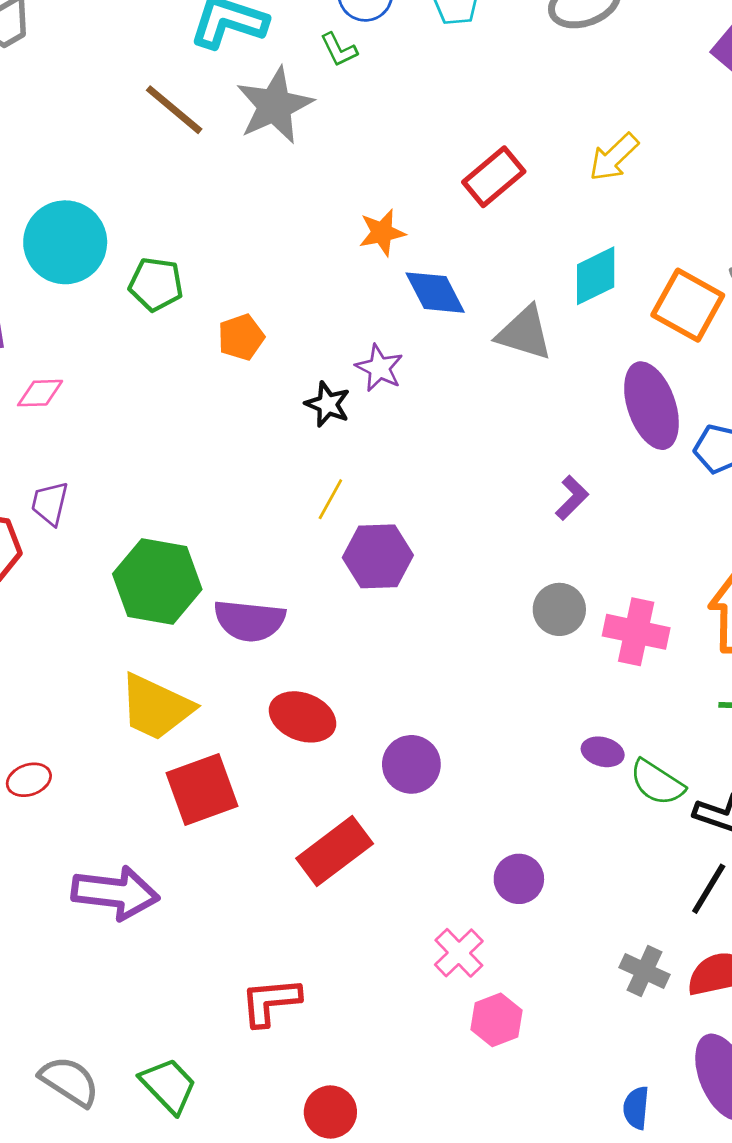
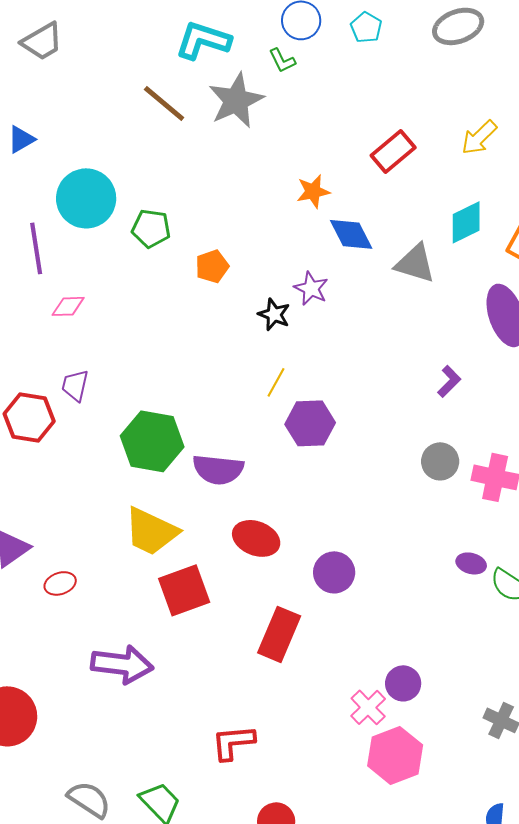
red rectangle: (335, 851) -> (279, 634), turned -30
purple circle: (519, 879) -> (403, 683), moved
pink hexagon: (497, 1020) -> (395, 755), size x1.5

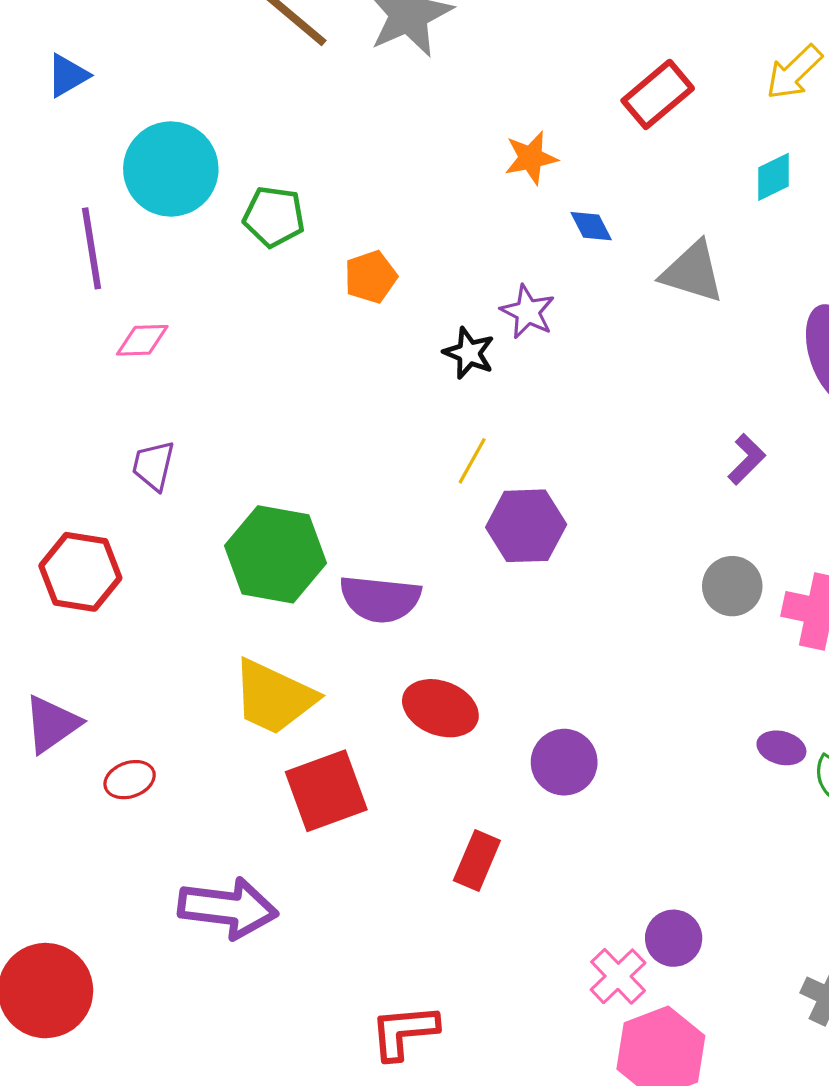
cyan diamond: (466, 222) -> (773, 177), moved, size x0.7
blue diamond: (351, 234) -> (591, 226), size x0.6
red hexagon: (29, 417) -> (80, 572), moved
red rectangle: (279, 634) -> (477, 860), size x0.7

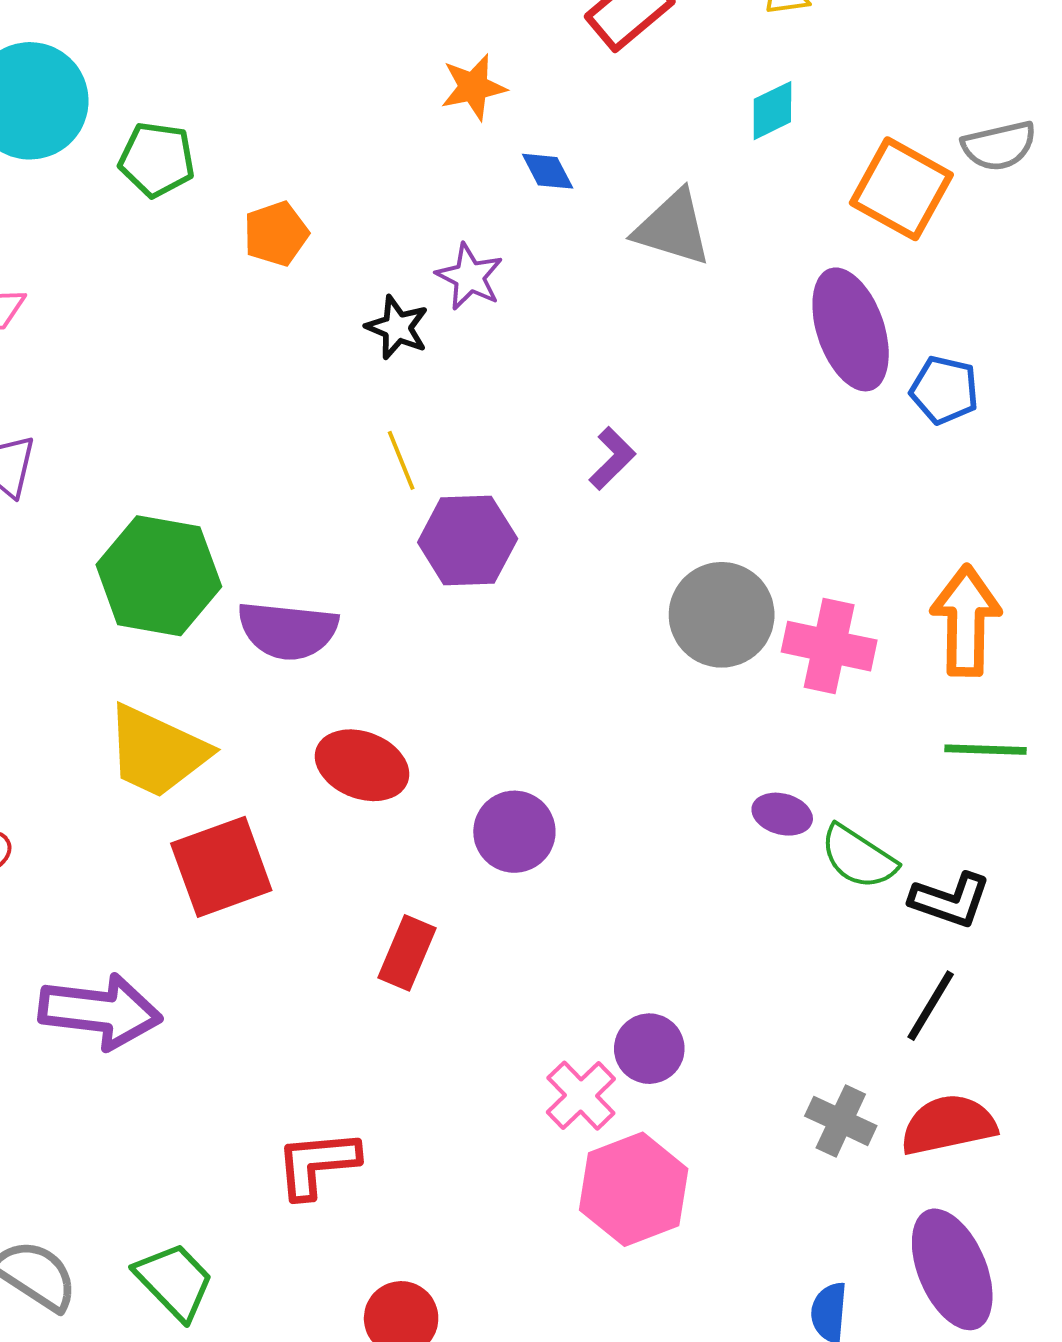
purple L-shape: (747, 459) -> (612, 458), moved
yellow line: (472, 461) -> (401, 460), turned -51
gray circle: (732, 586) -> (722, 615), size x1.4

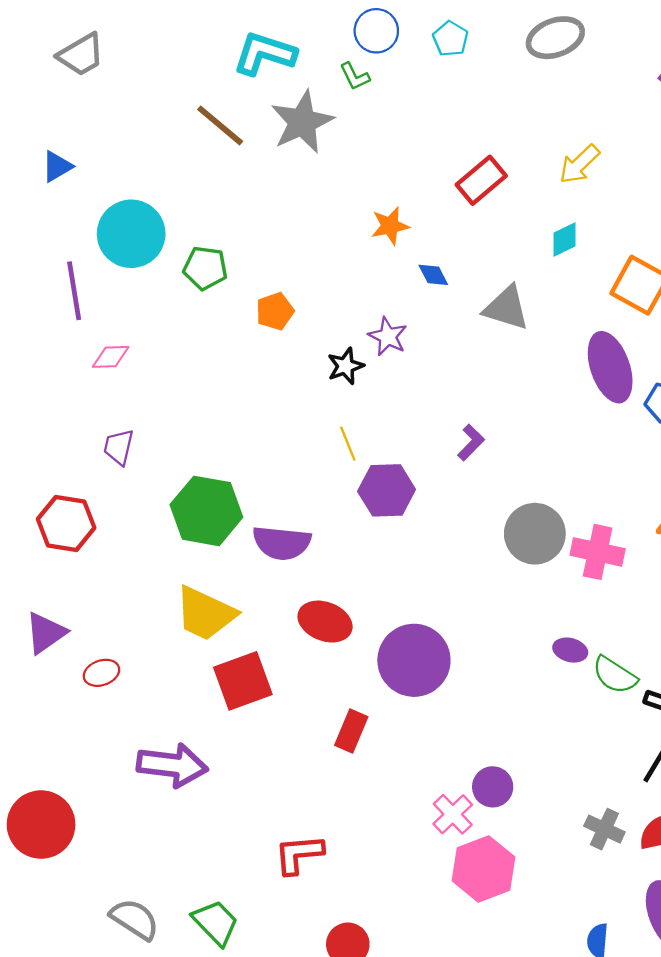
black star: (397, 328) -> (346, 366), turned 30
purple circle: (514, 832) -> (414, 660), size x1.5

